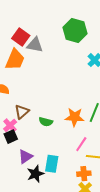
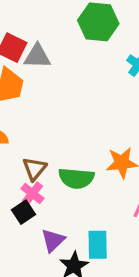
green semicircle: (46, 122) -> (76, 178), size x1.5
pink cross: (10, 125) -> (32, 194), moved

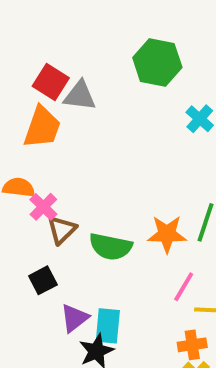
pink cross: (32, 194) -> (43, 207), moved
cyan rectangle: (98, 245) -> (108, 326), moved

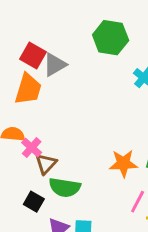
gray triangle: (80, 96) -> (55, 65), turned -35
green semicircle: (111, 247) -> (65, 187), moved
black square: (43, 280) -> (34, 202), turned -30

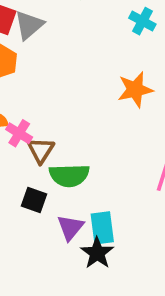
orange star: (123, 163) -> (135, 90), moved

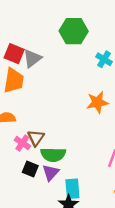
pink cross: (19, 133) -> (22, 143), moved
purple triangle: (70, 228) -> (51, 173), moved

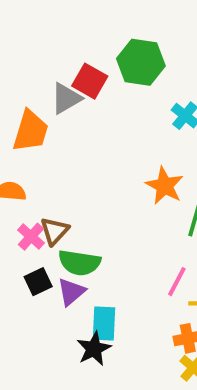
red square: (14, 54) -> (90, 81), moved
orange star: (97, 102) -> (165, 186), turned 30
black square: (30, 169) -> (38, 282), turned 35

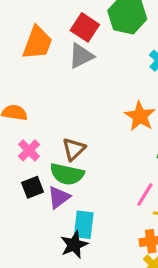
gray triangle: (66, 98) -> (81, 56), moved
orange trapezoid: (31, 131) -> (37, 43), moved
brown triangle: (55, 231) -> (74, 149), moved

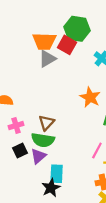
red square: (85, 27) -> (67, 45), moved
orange trapezoid: (37, 43) -> (44, 41), moved, turned 75
pink cross: (29, 150) -> (16, 126), turned 32

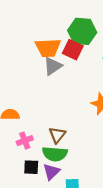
black square: (20, 150) -> (31, 167), turned 32

